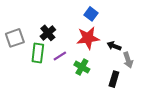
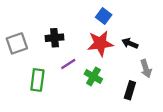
black cross: (48, 33) -> (55, 38), turned 35
black arrow: (114, 46) -> (130, 43), moved
green rectangle: (38, 53) -> (37, 80), moved

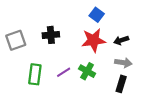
black arrow: (130, 43) -> (121, 40), turned -40
purple line: (68, 64) -> (64, 72), moved
gray arrow: (146, 69) -> (123, 63), moved, turned -63

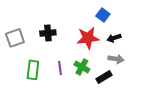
blue square: (97, 15) -> (103, 15), moved
purple line: (64, 72) -> (60, 68), turned -64
black rectangle: (121, 84) -> (104, 77), moved, turned 42

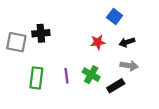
black cross: (48, 33) -> (41, 33), moved
gray square: (15, 38) -> (16, 42), turned 30
red star: (88, 38) -> (98, 42), size x0.6

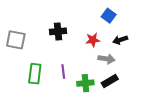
black cross: (41, 33) -> (58, 31), moved
gray arrow: (129, 66) -> (107, 59), moved
green cross: (91, 75) -> (85, 83), moved, turned -35

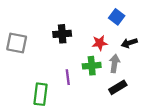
gray arrow: (107, 59) -> (114, 63), turned -91
green rectangle: (35, 74) -> (41, 94), moved
green cross: (85, 83) -> (92, 66), moved

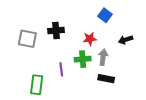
gray square: (17, 43) -> (27, 39), moved
black arrow: (129, 43) -> (126, 40), moved
black rectangle: (118, 87) -> (106, 79), turned 42

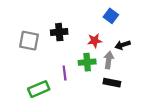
black arrow: (126, 40) -> (123, 45), moved
green rectangle: (37, 85) -> (39, 89), turned 60

